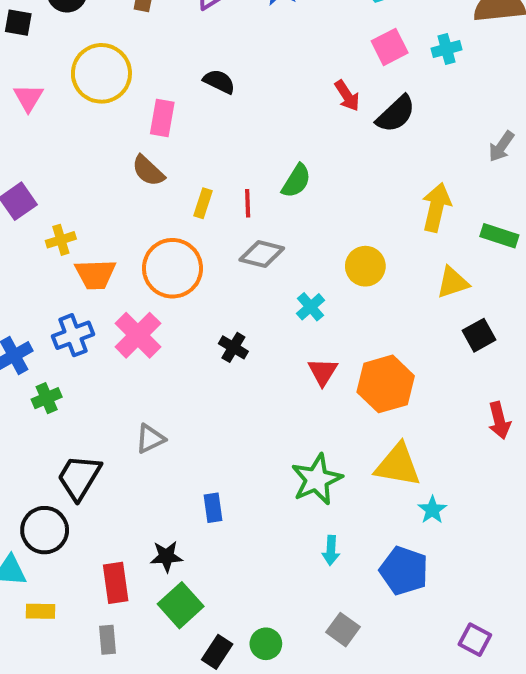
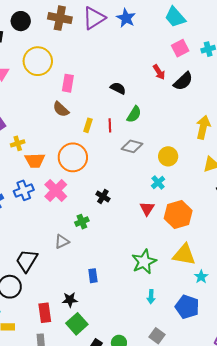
black semicircle: (219, 81) -> (118, 88), moved
gray diamond: (262, 254) -> (132, 146), moved
cyan cross: (311, 307) -> (158, 182), moved
green cross: (47, 398) -> (82, 222), moved

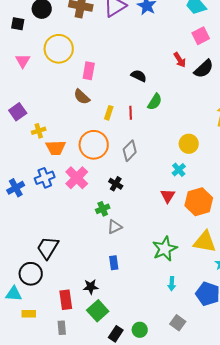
gray diamond: (132, 146) -> (130, 151), moved, turned -60
black cross: (103, 196) -> (116, 184), moved
gray triangle: (62, 242) -> (115, 227), moved

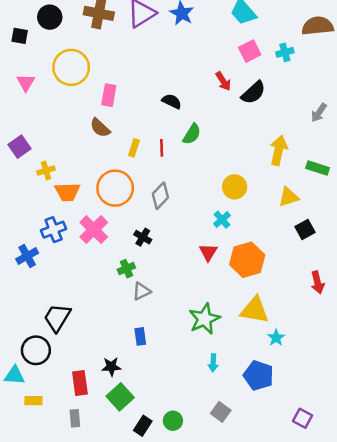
blue cross: (16, 188) -> (27, 256), moved

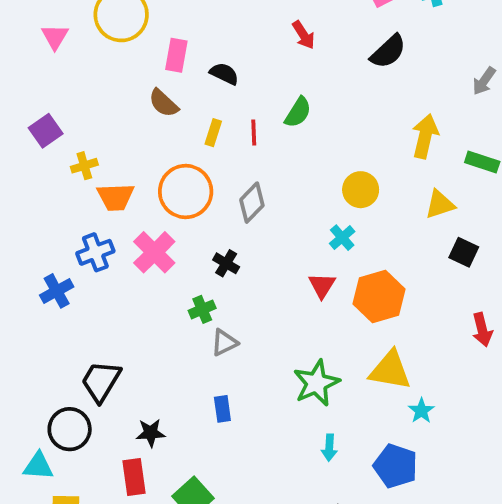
red arrow: (223, 81) -> (303, 35), moved
black semicircle: (172, 101) -> (224, 74), moved
black square: (305, 230) -> (464, 252), turned -36
black star: (111, 367) -> (151, 433), moved

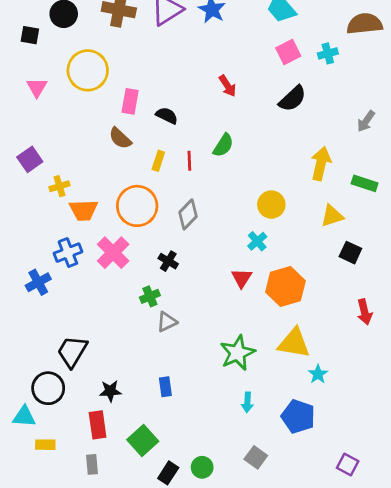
blue rectangle: (222, 409) -> (165, 387), moved

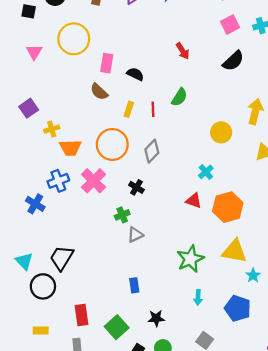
yellow circle: (271, 205) -> (221, 132), moved
red triangle: (242, 278) -> (194, 201), turned -42
blue cross: (38, 282) -> (35, 204), turned -30
black star: (110, 391) -> (156, 318), moved
cyan triangle: (24, 416) -> (24, 261), moved, turned 42

